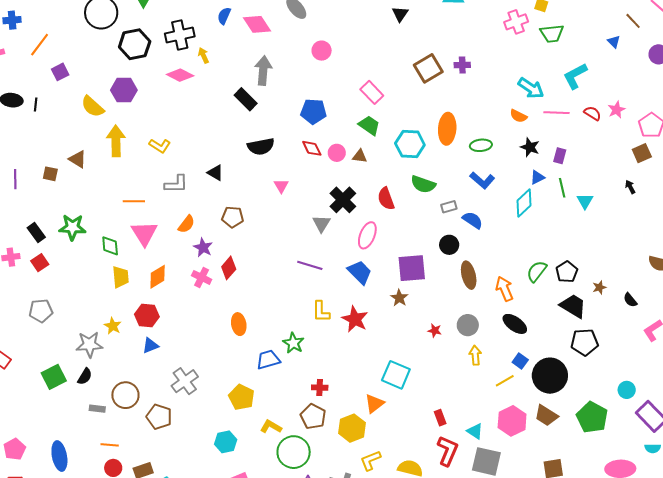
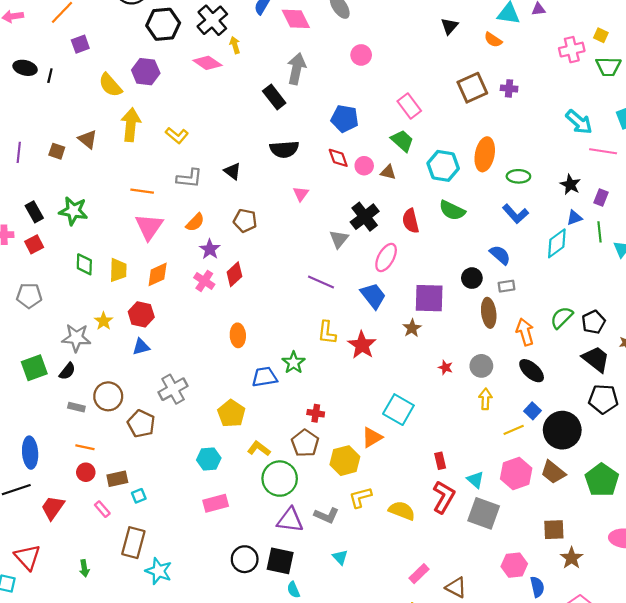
black cross: (180, 35) -> (212, 20), turned -36
orange semicircle: (518, 116) -> (493, 40), moved
gray rectangle: (449, 207) -> (506, 286), moved
green diamond: (110, 246) -> (84, 264), moved

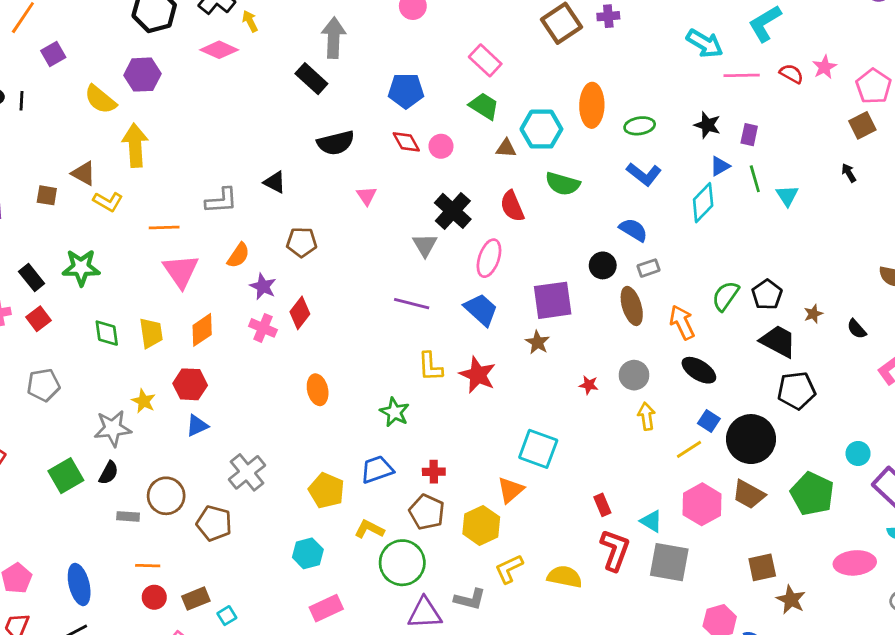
yellow L-shape: (177, 135) -> (108, 202), moved
brown triangle: (388, 172) -> (506, 148), moved
blue trapezoid: (265, 377) -> (377, 469), moved

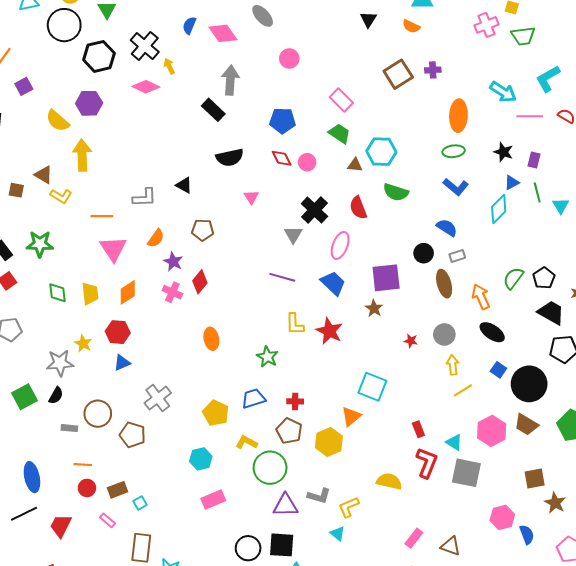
orange ellipse: (592, 105) -> (458, 116), moved
yellow line: (689, 449) -> (463, 390), moved
yellow L-shape: (509, 569) -> (349, 507), moved

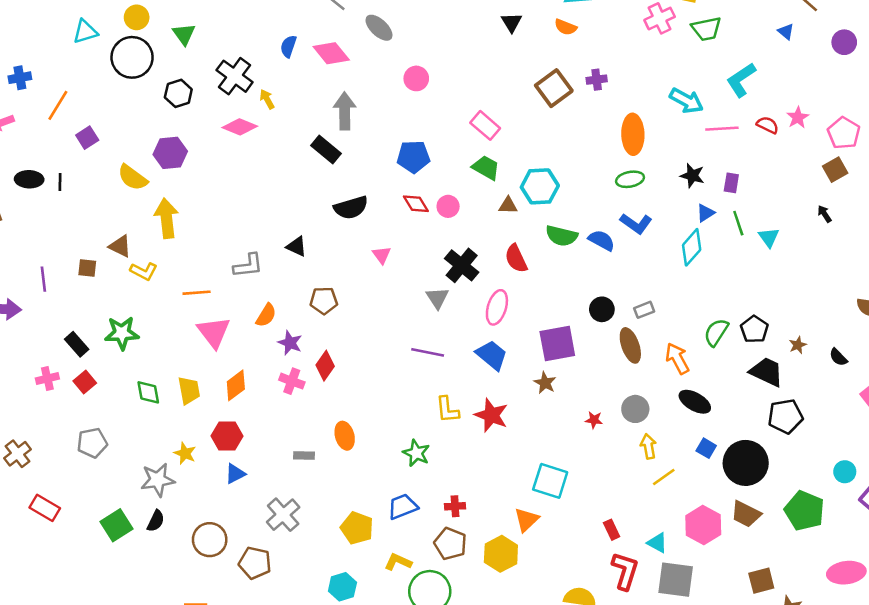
black hexagon: (99, 56) -> (178, 93), size x0.7
blue semicircle: (447, 228) -> (602, 240), moved
gray rectangle: (69, 428) -> (304, 455), moved

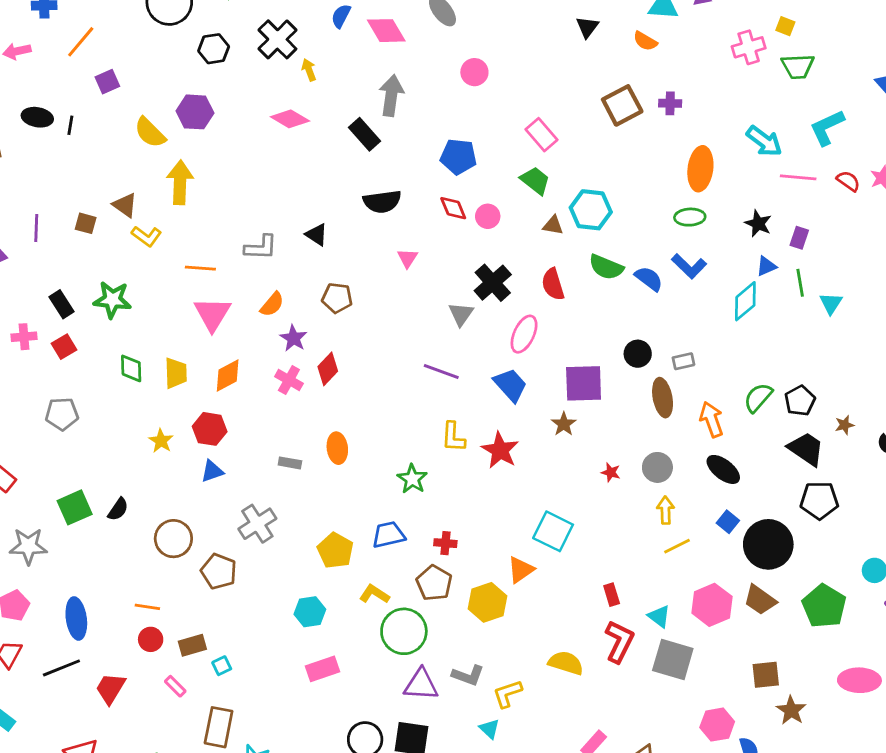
pink diamond: (240, 127) -> (290, 119), moved
gray star: (158, 480) -> (28, 546), moved

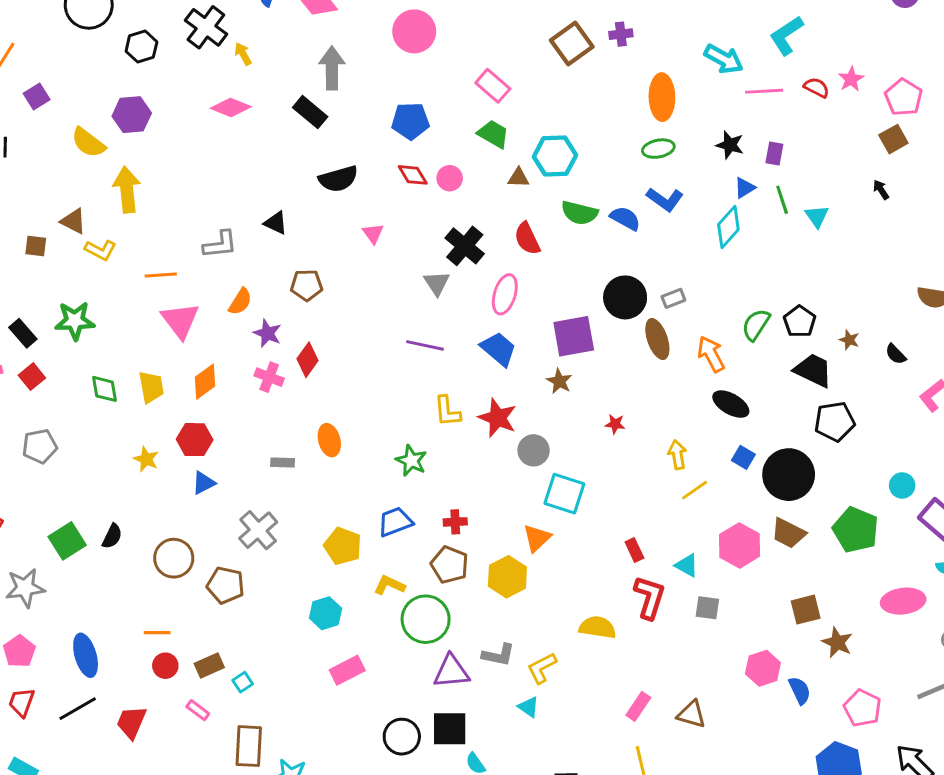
pink circle: (474, 72) -> (414, 31), size x1.5
black circle: (638, 354) -> (625, 297), size x1.5
brown star: (844, 425) -> (849, 340), turned -30
gray circle: (657, 467) -> (534, 450), moved
gray square: (673, 659) -> (707, 608), size x0.6

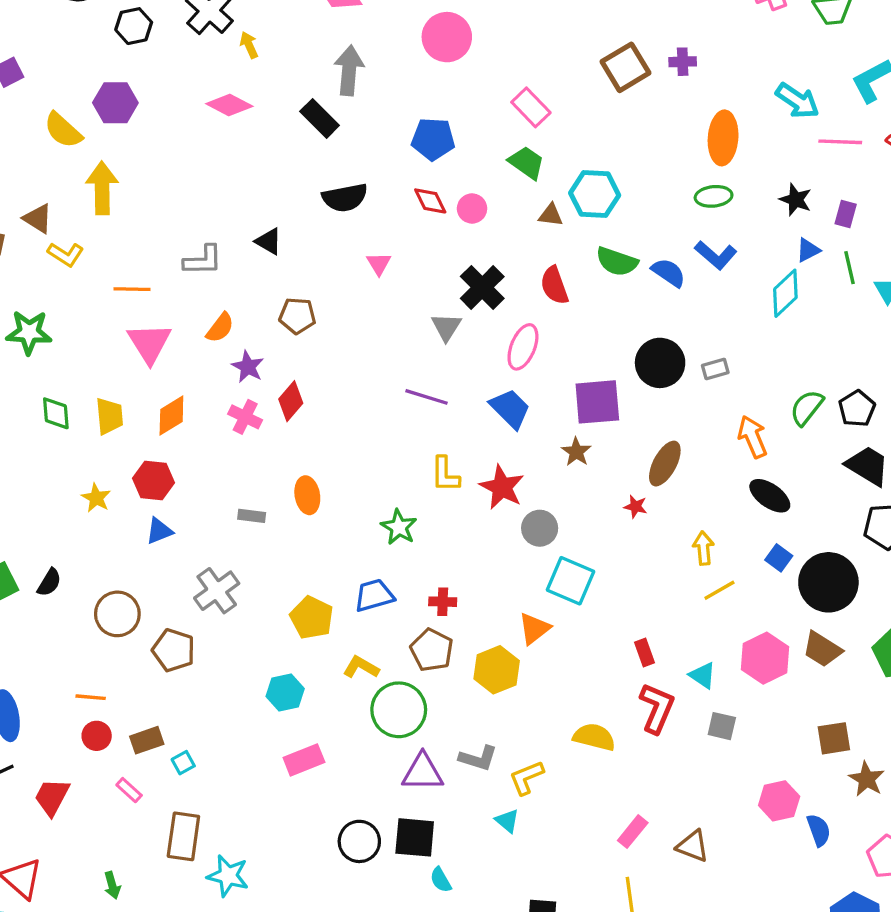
brown ellipse: (657, 339) -> (665, 464), moved, turned 42

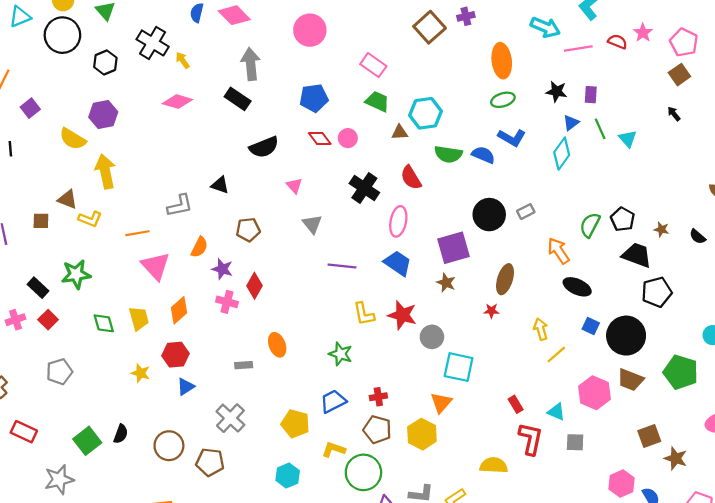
gray triangle: (446, 327) -> (312, 224), moved

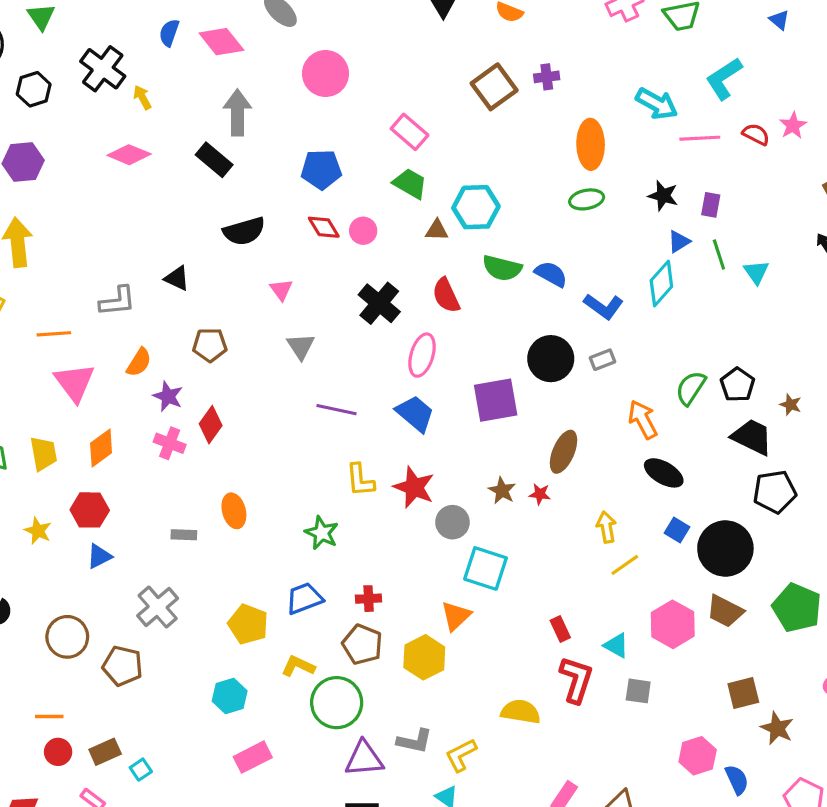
blue L-shape: (512, 138) -> (603, 306), moved
brown star: (446, 283) -> (502, 491), moved

